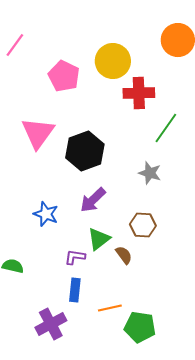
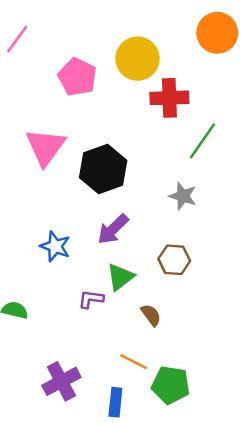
brown semicircle: (124, 255) -> (151, 315), moved
blue rectangle: (75, 290) -> (115, 402), moved
orange line: (110, 308) -> (134, 362), turned 40

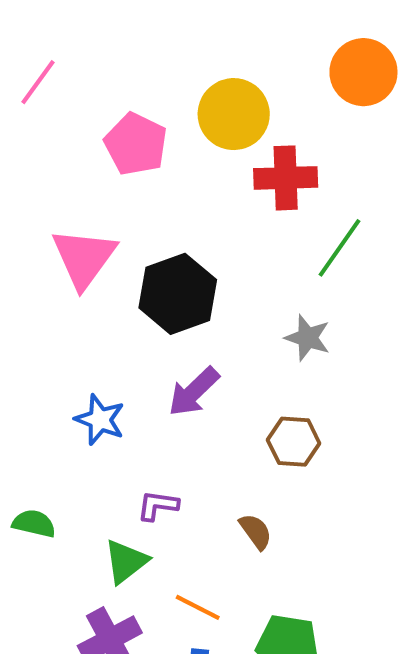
green triangle: (120, 277) -> (126, 561), moved
orange line: (134, 362) -> (198, 607), moved

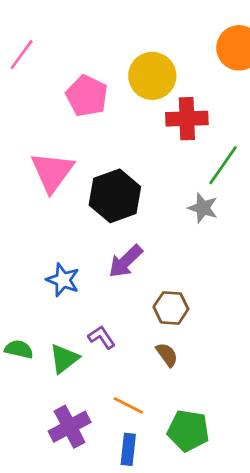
gray star: (308, 338) -> (203, 208), moved
brown hexagon: (294, 442) -> (171, 308), moved
purple L-shape: (158, 506) -> (102, 337), turned 48
green triangle: (126, 561) -> (64, 359), moved

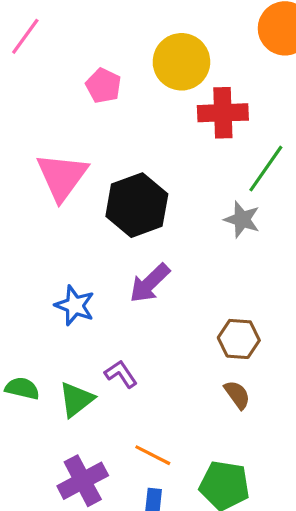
pink pentagon: (87, 96) -> (103, 86), size x0.7
brown hexagon: (171, 308) -> (239, 339), moved
brown semicircle: (167, 355) -> (237, 395), moved

